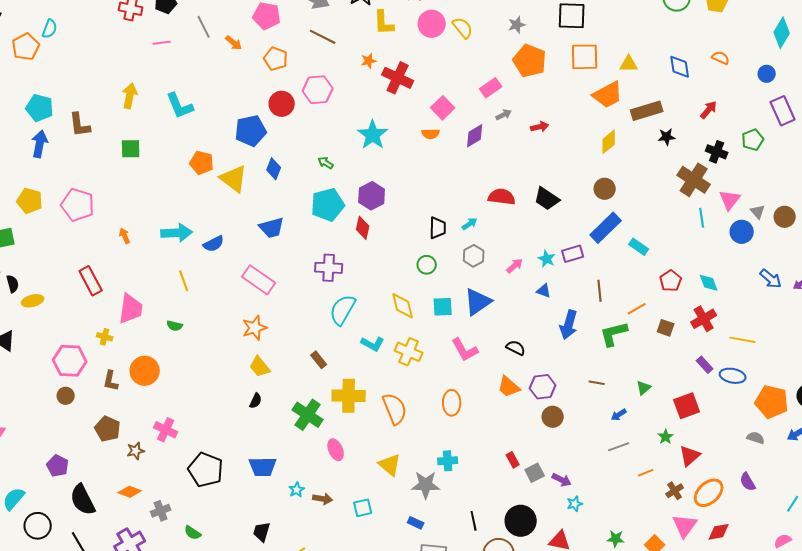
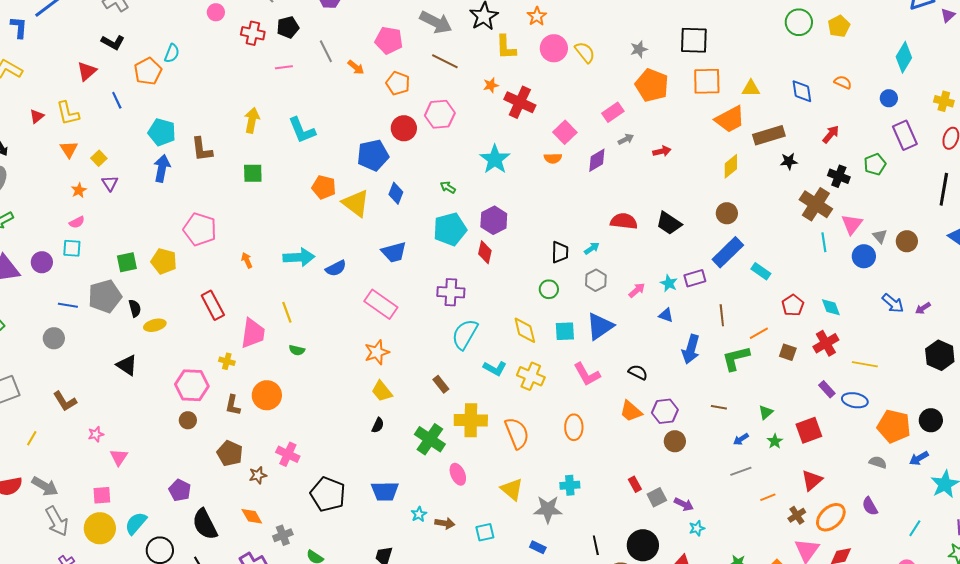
yellow pentagon: (30, 201) -> (164, 261), moved
yellow line: (184, 281) -> (287, 312), moved
green star: (666, 437) -> (775, 441), moved
orange diamond: (130, 492) -> (252, 516), turned 40

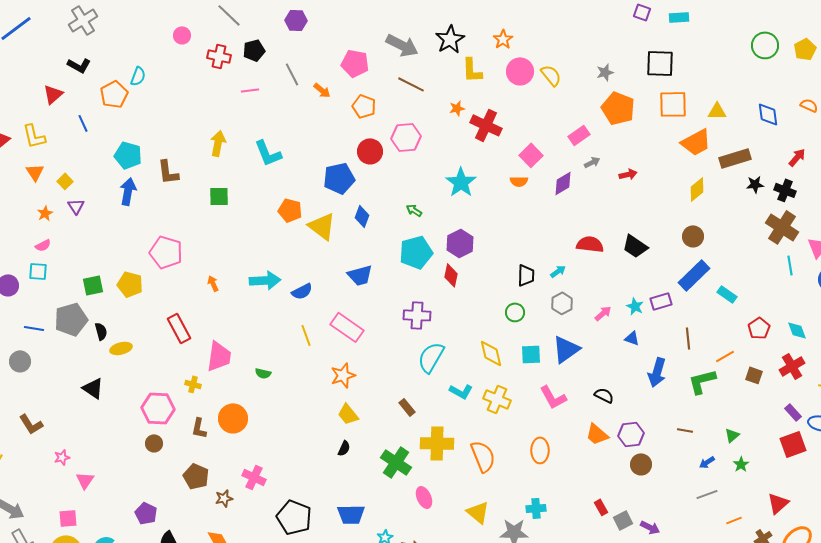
black cross: (839, 176) -> (785, 190), moved
yellow line: (287, 312) -> (306, 335), moved
red square: (809, 430) -> (793, 444), moved

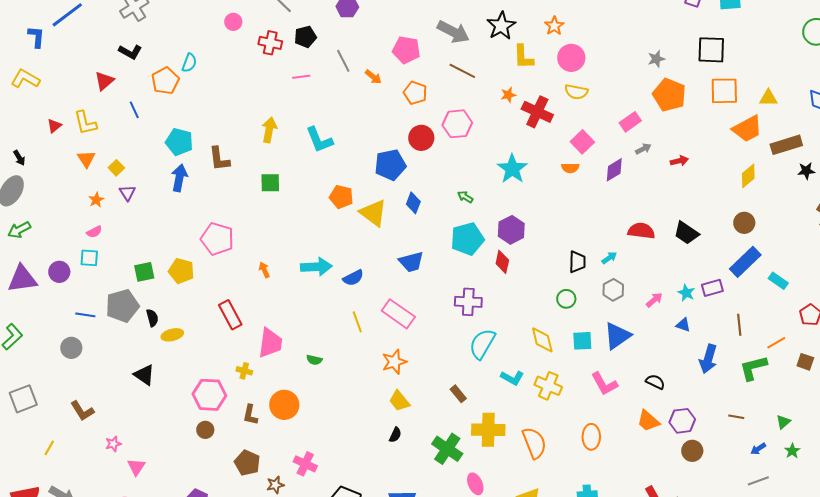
yellow semicircle: (551, 75) -> (576, 92), moved, turned 140

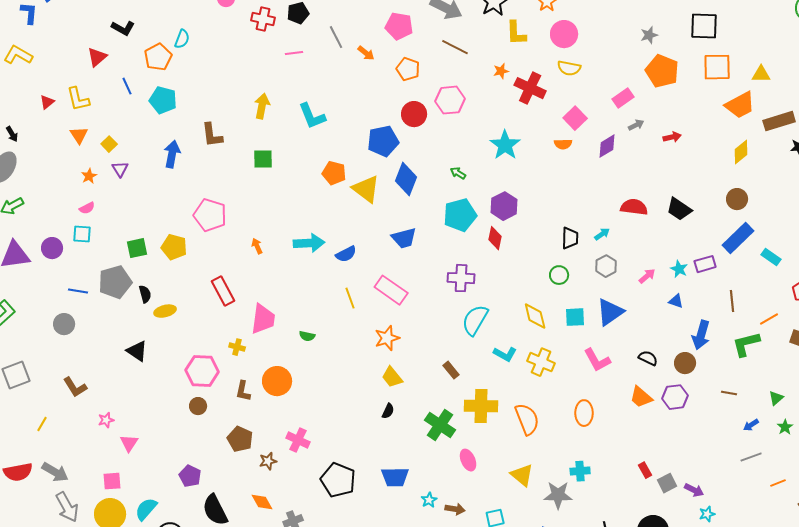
cyan pentagon: (179, 142) -> (163, 100), moved
blue diamond: (413, 203) -> (406, 179), size x1.5
brown circle: (692, 451) -> (685, 363), moved

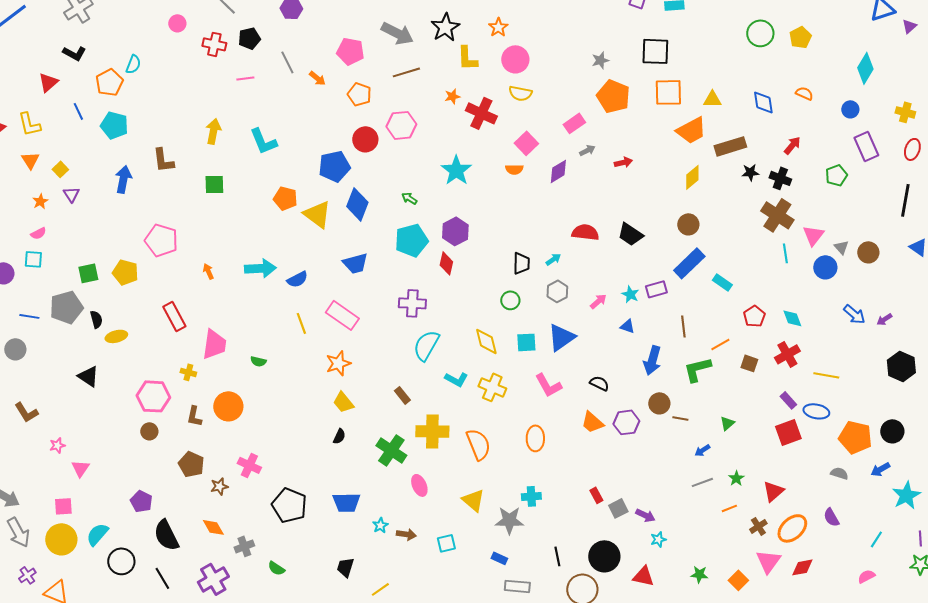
brown line: (455, 47) -> (406, 72), turned -44
brown circle: (685, 363) -> (659, 403), moved
green star: (785, 427) -> (736, 478), moved

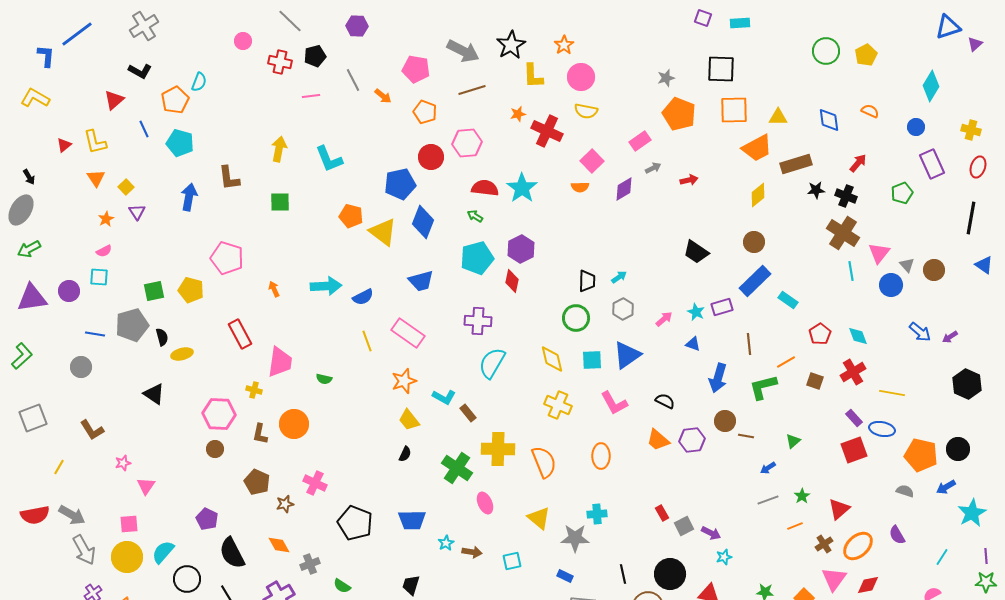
red semicircle: (585, 232) -> (485, 188), moved
green circle: (510, 300) -> (576, 318), size x1.4
cyan L-shape: (456, 379) -> (444, 397), moved

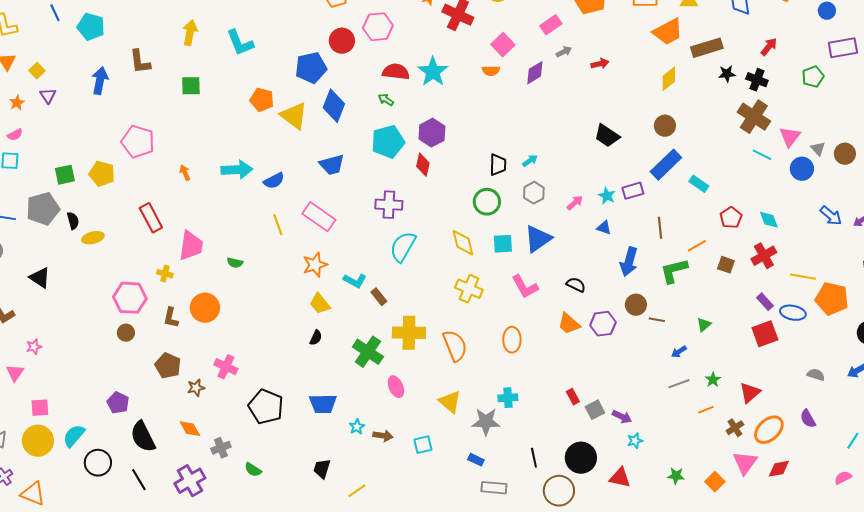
purple rectangle: (932, 164) -> (843, 48), turned -76
cyan line: (851, 271) -> (762, 155), turned -54
black triangle: (154, 394) -> (40, 278), moved
orange pentagon: (921, 455) -> (832, 299), moved
pink triangle: (146, 486) -> (15, 373), moved

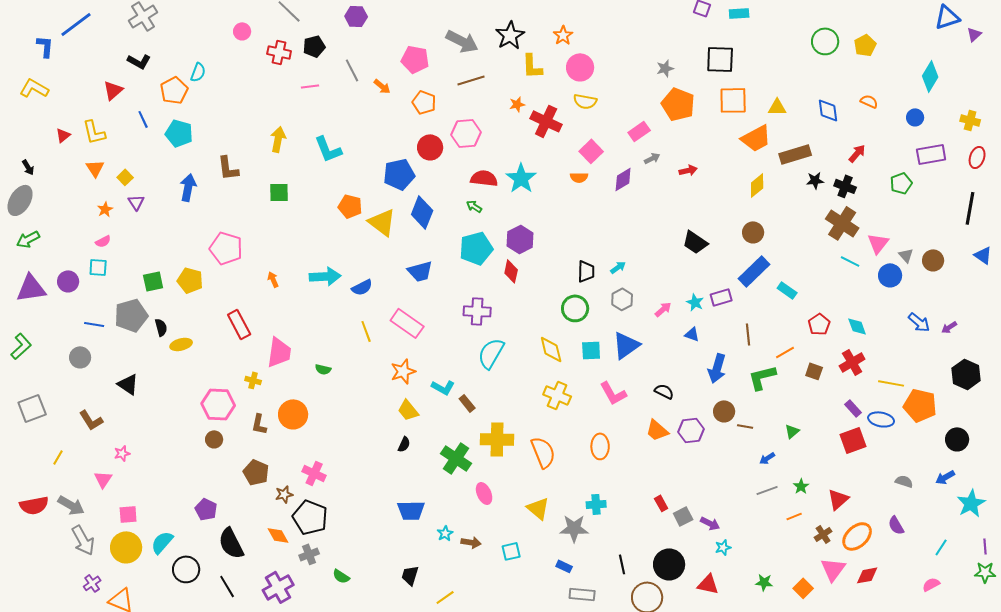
black pentagon: (266, 407) -> (310, 517), moved

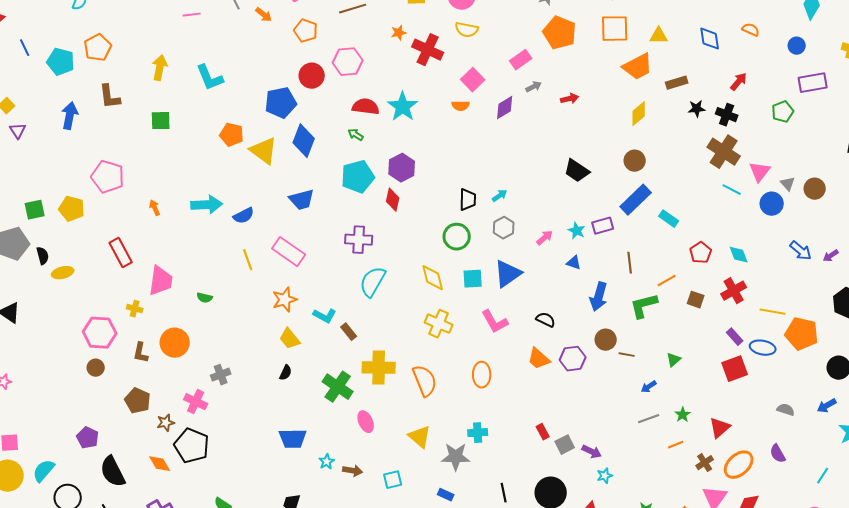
orange pentagon: (174, 90) -> (98, 48), moved
brown rectangle: (795, 154) -> (677, 83), size x0.7
gray cross: (309, 554) -> (221, 375), moved

